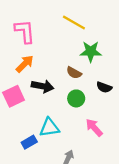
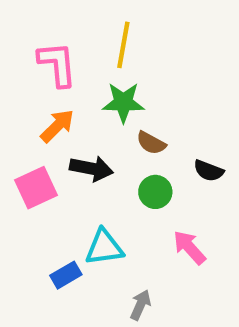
yellow line: (74, 22) -> (123, 45), moved, turned 70
green star: (91, 52) -> (123, 102), moved

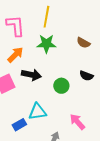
brown semicircle: (151, 143) -> (83, 43), moved
pink arrow: (189, 247) -> (77, 122), moved

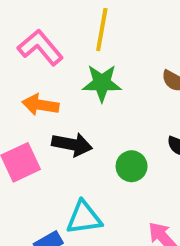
pink L-shape: (15, 26) -> (40, 47), turned -35
orange arrow: (15, 55) -> (40, 105), turned -126

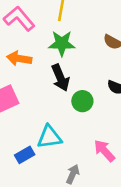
black arrow: (72, 144) -> (60, 78), moved, turned 56

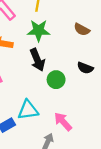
pink arrow: (104, 151) -> (63, 122), moved

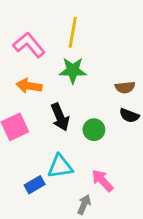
brown semicircle: (82, 29) -> (125, 87), moved, turned -35
black arrow: (37, 60) -> (60, 117), moved

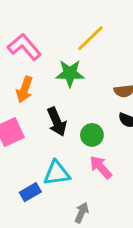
yellow line: (73, 32) -> (90, 38), moved, turned 36
orange arrow: (29, 86) -> (24, 89), turned -80
pink arrow: (102, 181) -> (101, 167), moved

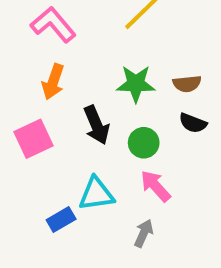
green star: (70, 73) -> (136, 84), moved
gray arrow: (82, 213) -> (144, 233), moved

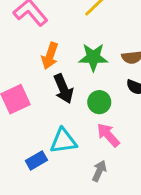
orange arrow: (53, 82) -> (50, 56), moved

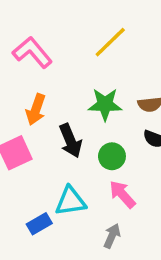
orange arrow: (50, 56) -> (36, 110), moved

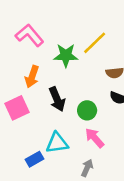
yellow line: (110, 42) -> (95, 43), moved
green star: (105, 104) -> (66, 55), moved

